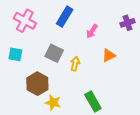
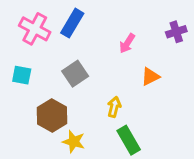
blue rectangle: (65, 17) -> (72, 23), moved
gray square: (54, 53) -> (75, 74), turned 30
yellow arrow: (75, 64) -> (114, 107), moved

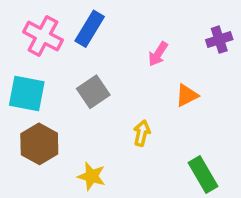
cyan square: (22, 75) -> (27, 94), size x1.5
brown hexagon: (52, 116) -> (39, 144), moved
green rectangle: (129, 140) -> (203, 174), moved

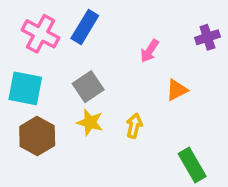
yellow star: (91, 176) -> (90, 122), moved

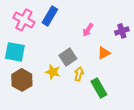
purple cross: (207, 37) -> (122, 31), moved
gray square: (88, 87) -> (68, 57), moved
green rectangle: (192, 165) -> (99, 88), moved

